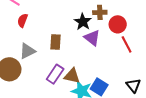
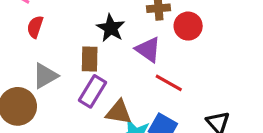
black star: (83, 22) -> (111, 28), moved
red line: (127, 44) -> (169, 83), moved, turned -30
purple rectangle: (55, 74) -> (93, 91), moved

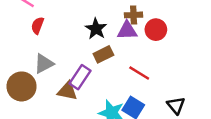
purple triangle: (148, 49) -> (127, 31), moved, turned -40
brown rectangle: (90, 59) -> (103, 54), moved, turned 60
brown triangle: (119, 112) -> (67, 91), moved

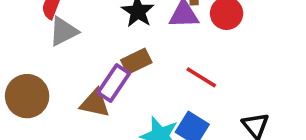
brown rectangle: (103, 54) -> (136, 61), moved
gray triangle: (44, 64) -> (63, 31), moved

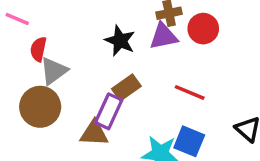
brown circle: (27, 96) -> (40, 107), moved

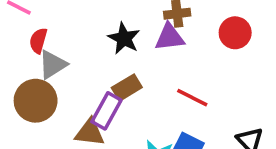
red circle: (203, 29) -> (235, 33), moved

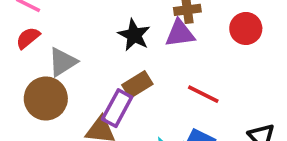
red semicircle: (38, 41) -> (28, 38), moved, turned 35

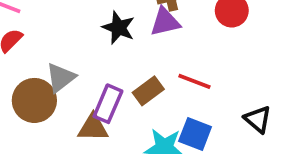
gray triangle: (63, 62) -> (61, 78), moved
brown rectangle: (137, 84) -> (148, 91), moved

